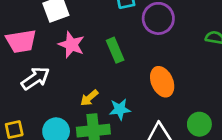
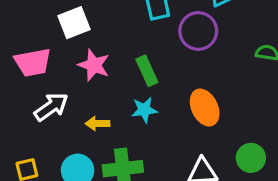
yellow arrow: (89, 98) -> (98, 124), moved, turned 42
cyan star: (120, 109) -> (144, 110), moved

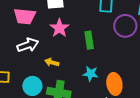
orange ellipse: (205, 108) -> (114, 84), moved
cyan star: (144, 110) -> (91, 74), moved

